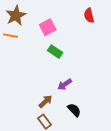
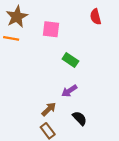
pink square: (48, 27) -> (51, 29), turned 35
green rectangle: (55, 52) -> (70, 60), moved

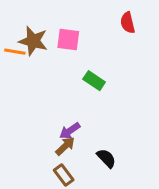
brown star: (17, 17) -> (33, 41), moved, turned -30
purple arrow: (69, 91) -> (70, 131), moved

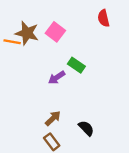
pink square: (68, 39) -> (55, 32), turned 30
purple arrow: (70, 131) -> (57, 78), moved

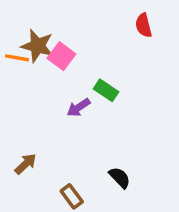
pink square: (55, 32) -> (61, 56), moved
brown arrow: (53, 118) -> (26, 164), moved

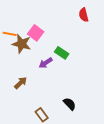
brown star: (37, 46) -> (22, 44), moved
brown arrow: (26, 164) -> (21, 83), moved

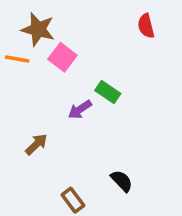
brown star: (22, 44) -> (38, 29), moved

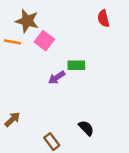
green rectangle: (108, 92) -> (76, 65), turned -35
brown arrow: (36, 144) -> (12, 119), moved

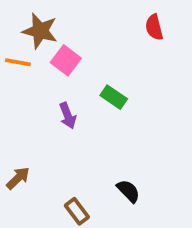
green rectangle: (76, 65) -> (114, 97), turned 35
purple arrow: (57, 78) -> (68, 116), moved, turned -77

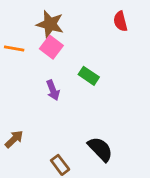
brown star: (40, 31) -> (50, 24), moved
black semicircle: (128, 191) -> (100, 149), size x1.4

